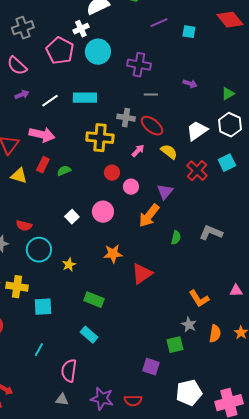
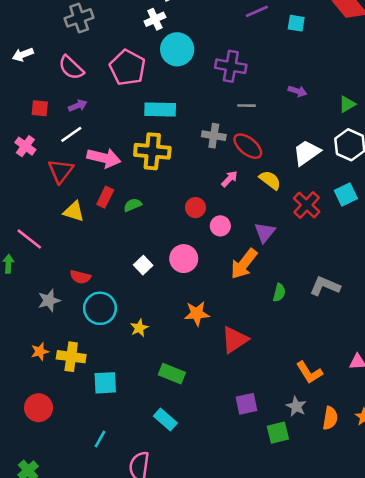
pink pentagon: (60, 51) -> (127, 68), moved
white line: (50, 101) -> (71, 134), moved
yellow cross: (100, 138) -> (152, 151), moved
purple square: (151, 367) -> (246, 404), moved, turned -30

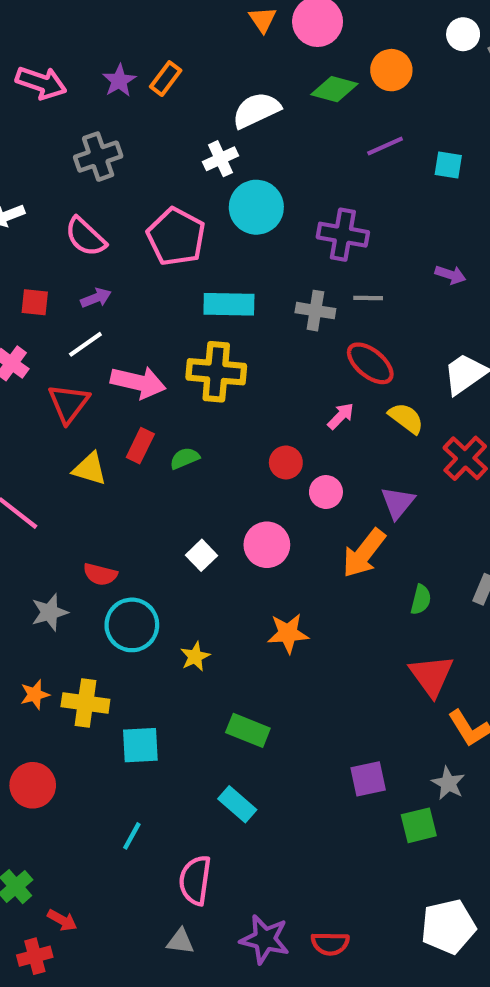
gray cross: (214, 136) -> (315, 311), moved
red triangle: (235, 340) -> (431, 676), moved, turned -32

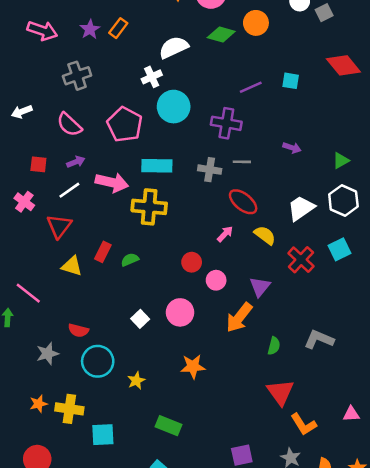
purple line: (385, 146) -> (251, 87), moved
pink arrow: (138, 382) -> (112, 182), moved

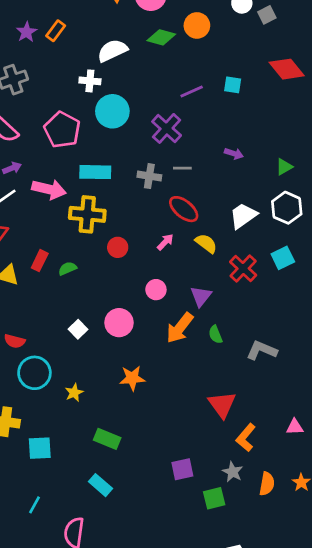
white cross: (152, 77) -> (90, 81), turned 30
purple cross: (226, 123) -> (167, 128), turned 32
red circle: (192, 262) -> (118, 247), moved
green semicircle: (274, 346) -> (215, 335), moved, turned 144
orange L-shape: (304, 424) -> (246, 438), turned 72

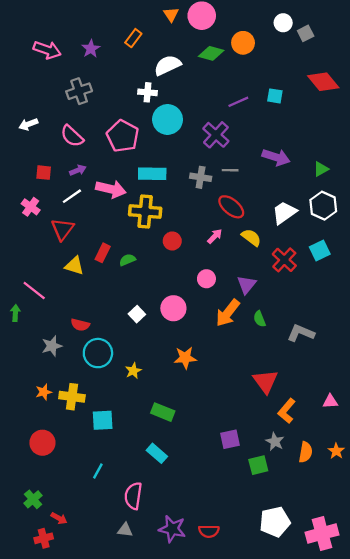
orange rectangle: (56, 31) -> (133, 38), moved
purple arrow: (234, 154) -> (276, 157), size x1.6

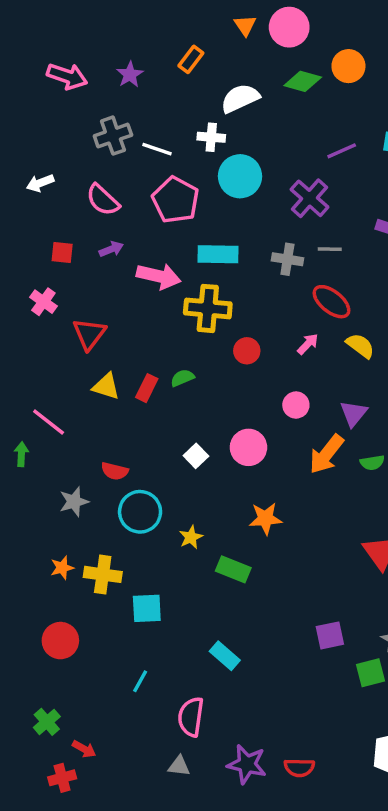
white line: (72, 196) -> (157, 149), moved, turned 54
red rectangle: (103, 253) -> (147, 388), moved
green semicircle: (260, 319) -> (372, 463), turned -77
green rectangle: (163, 412) -> (233, 569), moved

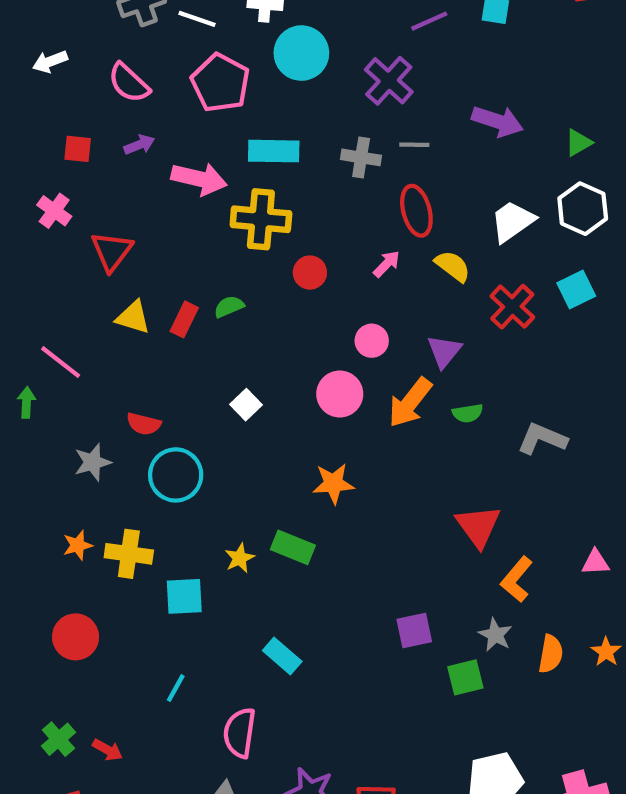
red ellipse: (332, 302) -> (416, 211), turned 36
pink circle: (248, 447) -> (340, 394), moved
yellow star: (191, 537) -> (240, 558), moved
red arrow: (84, 749) -> (107, 750), moved

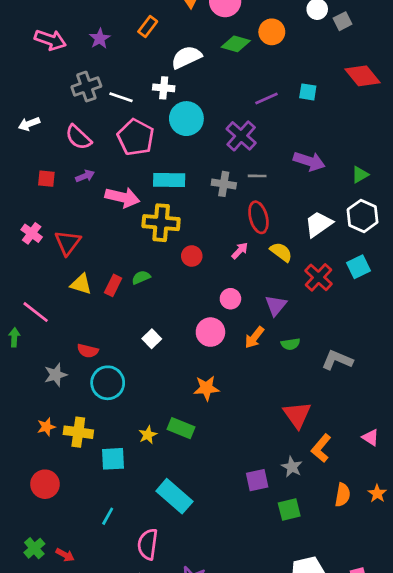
pink cross: (54, 211) -> (32, 233), moved
orange arrow: (410, 402) -> (254, 337), size x0.7
pink triangle: (595, 562) -> (371, 437), turned 36
gray star: (495, 635) -> (292, 467), moved
cyan rectangle: (282, 656) -> (174, 496), size x1.5

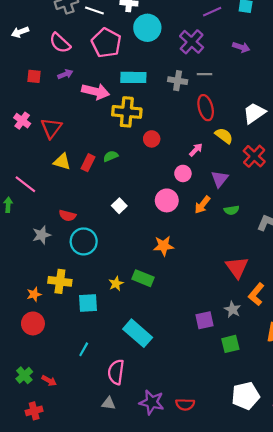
purple arrow: (309, 161) -> (241, 47), moved, size x0.7
pink arrow: (240, 251) -> (196, 150), moved
orange star: (46, 427) -> (34, 294), moved

